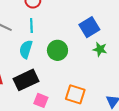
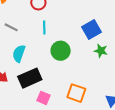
cyan line: (31, 26) -> (44, 28), moved
cyan semicircle: (26, 49) -> (19, 54), moved

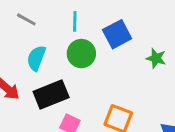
blue square: (91, 29) -> (117, 34), moved
green circle: (61, 51) -> (81, 54), moved

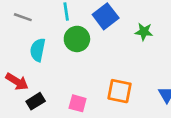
black rectangle: (51, 94) -> (36, 101), moved, size x0.6

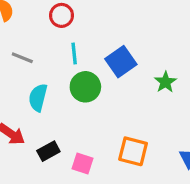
green star: (144, 32) -> (165, 82), turned 30
black rectangle: (36, 101) -> (48, 151), moved

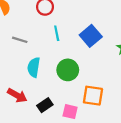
green circle: (85, 87) -> (68, 70), moved
orange square: (133, 151) -> (93, 96), moved

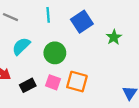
cyan semicircle: (34, 67) -> (21, 46), turned 30
pink square: (70, 112) -> (53, 82), moved

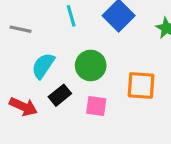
orange square: (77, 82) -> (141, 85), moved
black rectangle: (28, 85) -> (60, 95), moved

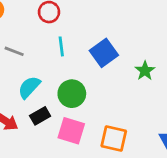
orange square: (141, 85) -> (114, 139), moved
pink square: (96, 106) -> (71, 131), size x1.4

